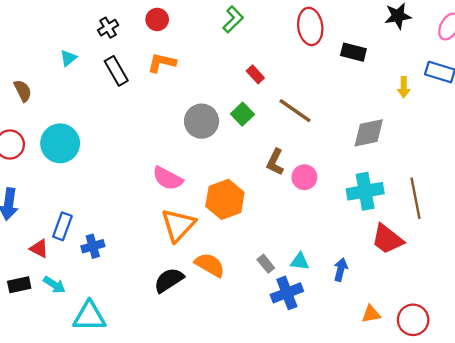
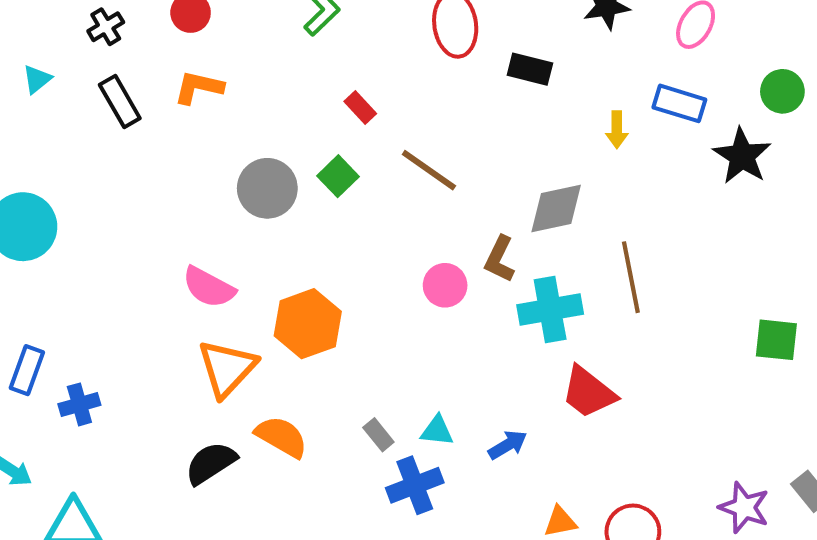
brown L-shape: (275, 162) -> (500, 259), moved
brown line: (415, 198) -> (631, 277), moved
blue arrow: (341, 270) -> (508, 445), turned 45

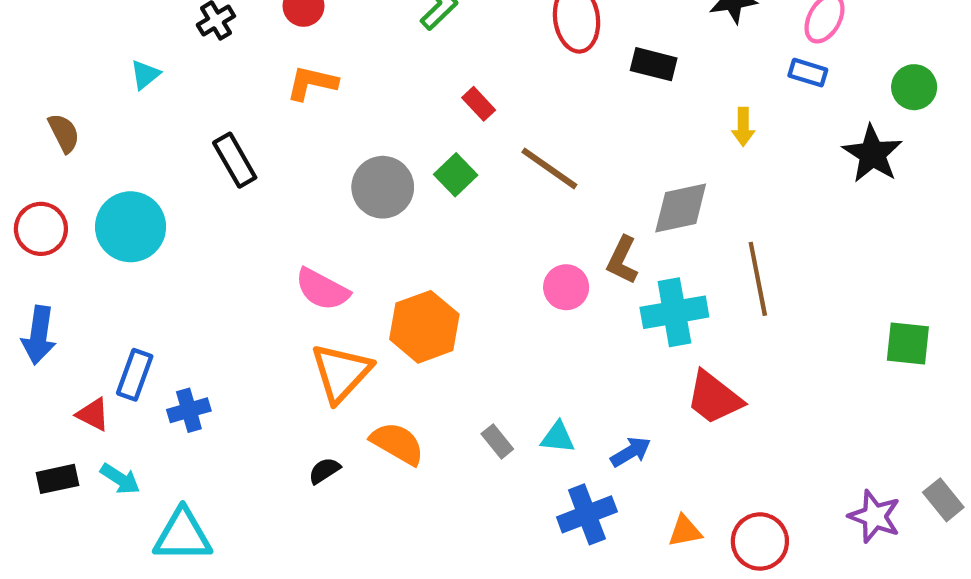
black rectangle: (120, 101) -> (235, 160), moved
blue rectangle: (679, 103) -> (808, 73), moved, size x0.7
black semicircle: (211, 463) -> (324, 471), size x0.6
blue cross: (415, 485) -> (587, 514), moved

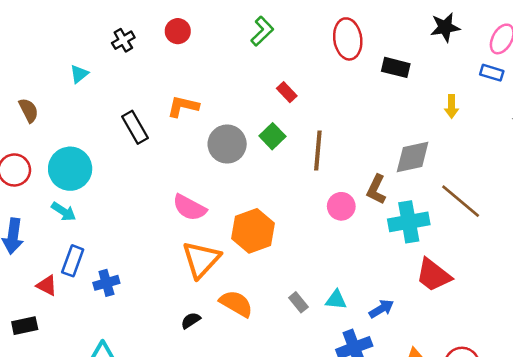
orange L-shape: (312, 83) -> (183, 106), moved
brown line: (549, 168) -> (318, 151), moved, turned 60
brown line: (758, 279) -> (461, 201), turned -39
cyan arrow: (120, 479) -> (64, 211), moved

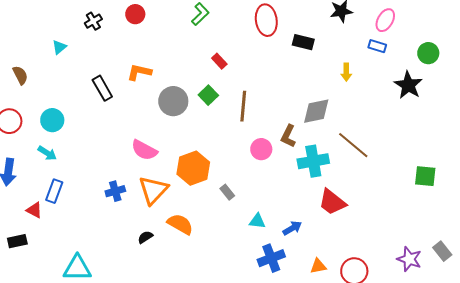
cyan circle: (70, 169) -> (52, 120), size x0.7
blue cross: (106, 283) -> (115, 191), moved
gray rectangle: (298, 302) -> (227, 192), moved

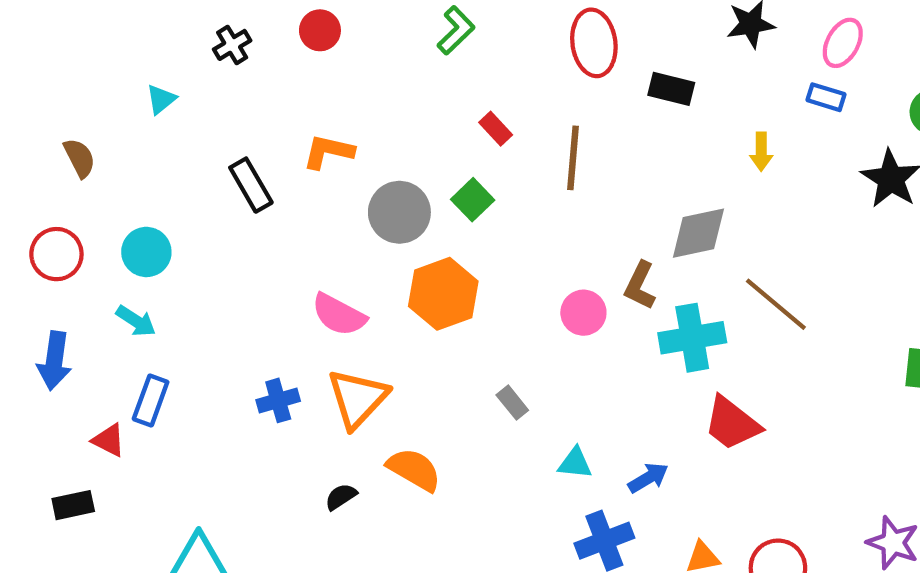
brown line: (243, 106) -> (573, 158), moved
orange hexagon: (193, 168) -> (443, 294), moved

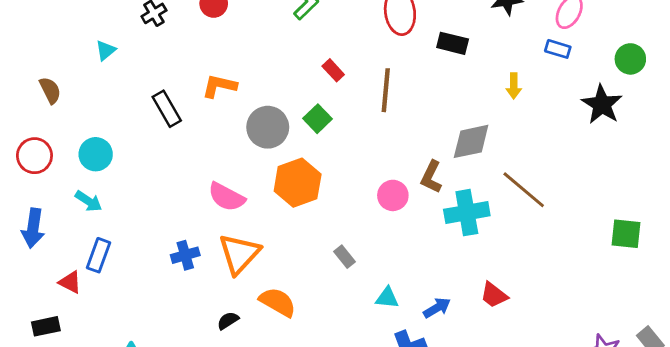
red trapezoid: (732, 423) -> (494, 295), moved, size x0.7

